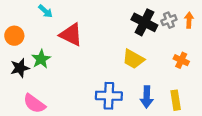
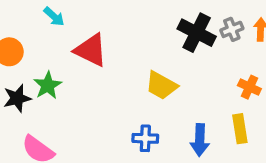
yellow trapezoid: (133, 59) -> (161, 85), moved
blue cross: (109, 96) -> (145, 138), size x0.7
yellow rectangle: (176, 100) -> (240, 129), moved

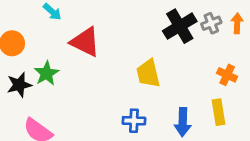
black cross: (197, 33) -> (180, 26), turned 32
yellow trapezoid: (161, 85) -> (148, 73), turned 48

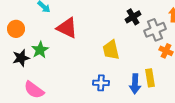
gray cross: (211, 23) -> (155, 30), moved, size x1.5
black cross: (180, 26) -> (133, 17), size x0.7
yellow rectangle: (218, 112) -> (150, 78), moved

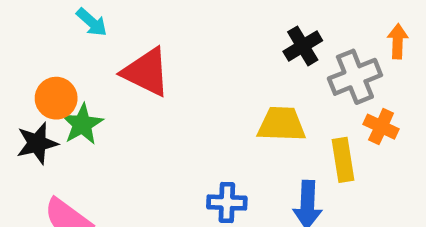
orange circle: (16, 29) -> (56, 98), moved
yellow trapezoid: (111, 50) -> (281, 124), moved, turned 105
yellow rectangle: (150, 78) -> (343, 160), moved

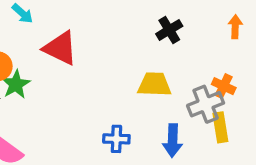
gray cross: (355, 77) -> (206, 104), moved
yellow rectangle: (343, 160) -> (220, 127), moved

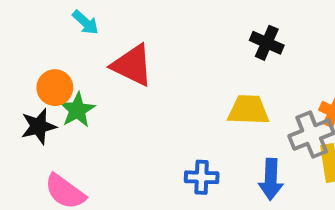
black cross: (169, 30) -> (267, 43), turned -35

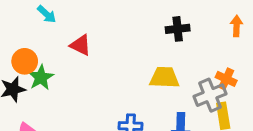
black cross: (267, 43) -> (178, 29), turned -30
red triangle: (132, 65) -> (81, 45), size x0.7

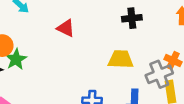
red triangle: (81, 45) -> (66, 28), moved

